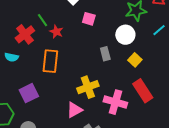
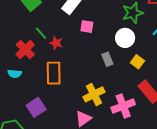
pink cross: (115, 102) -> (123, 106), turned -30

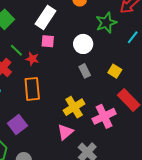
pink square: (87, 27) -> (48, 41), moved
white circle: (125, 38) -> (83, 44), moved

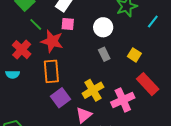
green line: (16, 50) -> (36, 24), moved
red star: (32, 59) -> (52, 41), size x1.6
purple square: (17, 125) -> (60, 98), moved

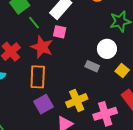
green line: (36, 24) -> (34, 23), moved
white circle: (103, 27) -> (107, 49), moved
gray rectangle: (104, 54) -> (92, 66), turned -48

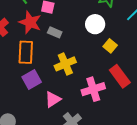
gray rectangle: (92, 66) -> (55, 32), moved
yellow cross: (77, 101) -> (65, 64), moved

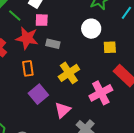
yellow square: (110, 46) -> (110, 47), turned -32
orange rectangle: (26, 52) -> (28, 68), size x0.7

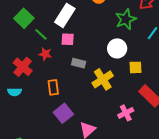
red star: (27, 38) -> (45, 54), moved, size x0.6
yellow cross: (69, 73) -> (103, 79), moved
pink cross: (101, 93) -> (126, 113), size x0.7

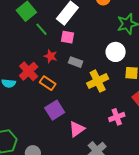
red star: (45, 54) -> (51, 56), moved
red cross: (23, 67) -> (29, 71), moved
orange rectangle: (53, 87) -> (48, 83), turned -56

